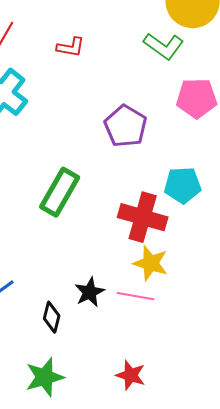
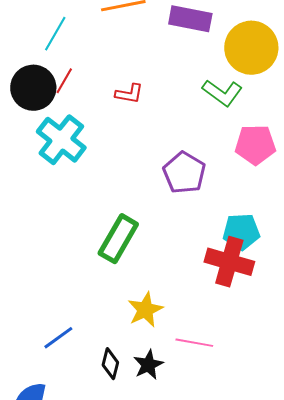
red cross: (143, 217) -> (229, 262), moved
yellow star: (151, 263) -> (145, 310), moved, turned 30
black star: (90, 292) -> (148, 365), moved

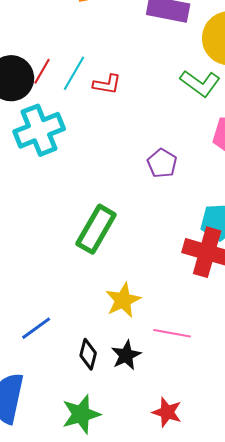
cyan line: (55, 34) -> (74, 73), moved
cyan cross: (61, 140) -> (39, 130), turned 30
purple pentagon: (184, 173) -> (162, 163), size x0.7

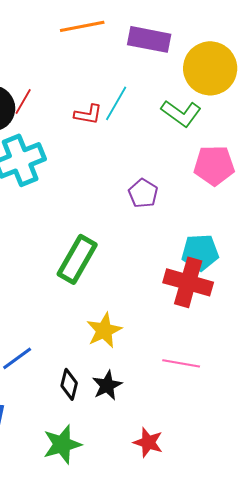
cyan line: (74, 73) -> (116, 103), moved
pink line: (172, 333) -> (181, 363), moved

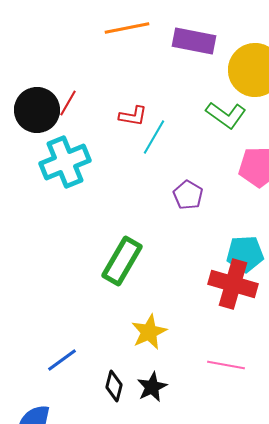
cyan line: (116, 103) -> (154, 137), moved

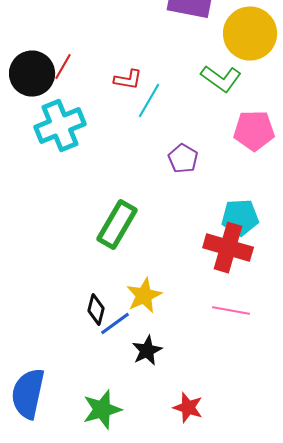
blue line: (62, 360) -> (115, 324), moved
pink line: (226, 365) -> (231, 311), moved
black diamond: (114, 386) -> (96, 310), moved

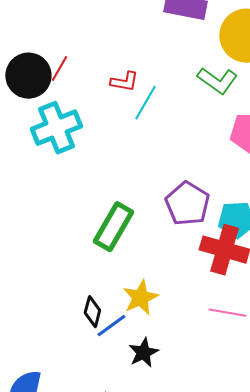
purple pentagon: (183, 159) -> (187, 204), moved, size x1.5

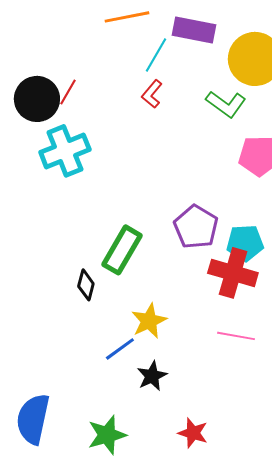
red L-shape: (124, 82) -> (152, 94), moved, turned 120
cyan line: (145, 103) -> (156, 55), moved
black diamond: (92, 312) -> (86, 285), moved

